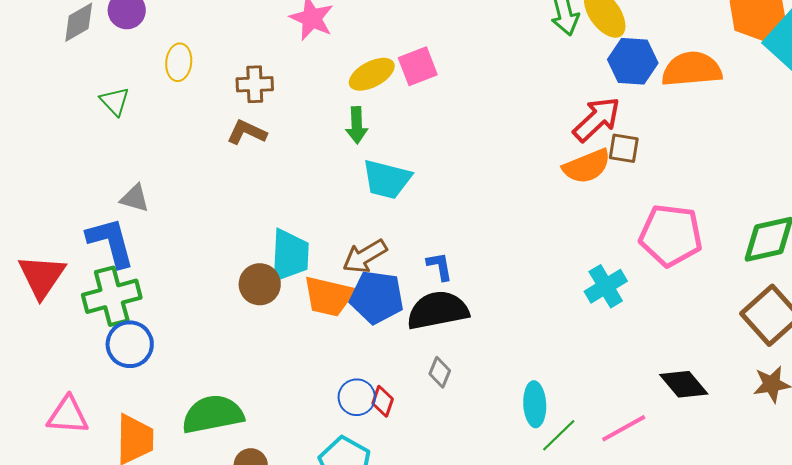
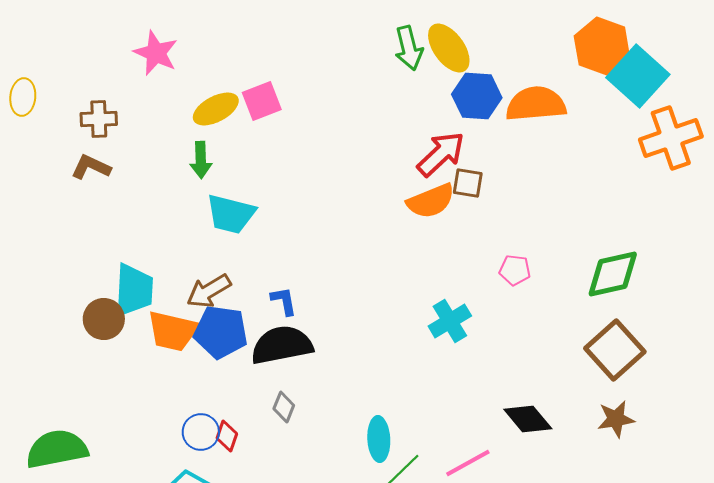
pink pentagon: (671, 235) -> (515, 270), size x0.5

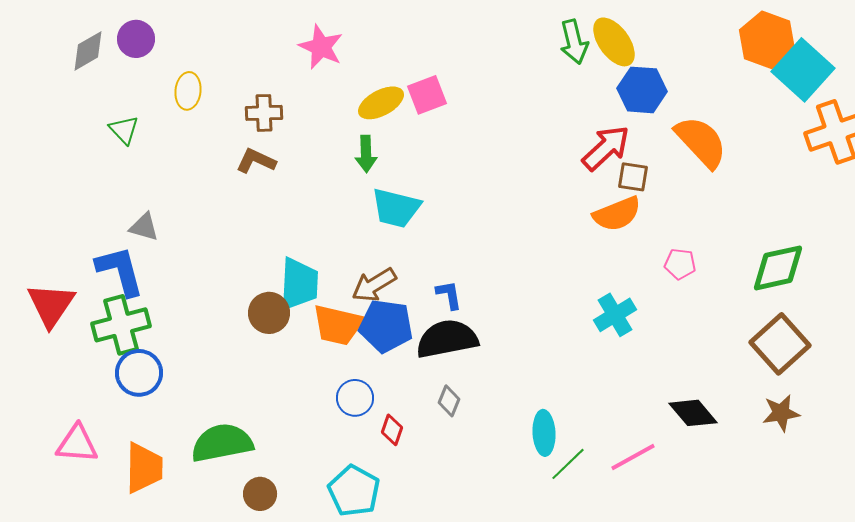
orange semicircle: (536, 104) -> (701, 142), moved, turned 52
orange semicircle: (431, 201) -> (617, 214), moved
blue circle: (201, 432) -> (355, 398), moved

